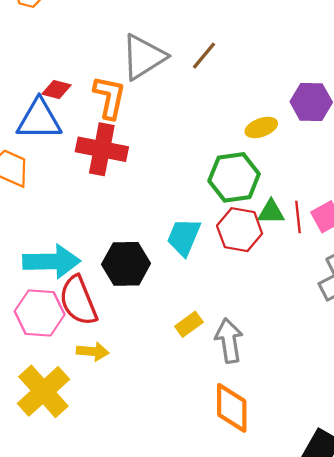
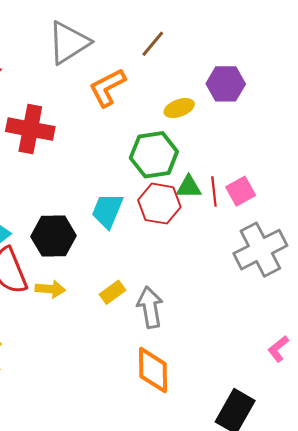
brown line: (204, 56) -> (153, 44), moved
orange L-shape: (110, 97) -> (107, 88), moved, turned -129
yellow arrow: (93, 352) -> (50, 289), moved

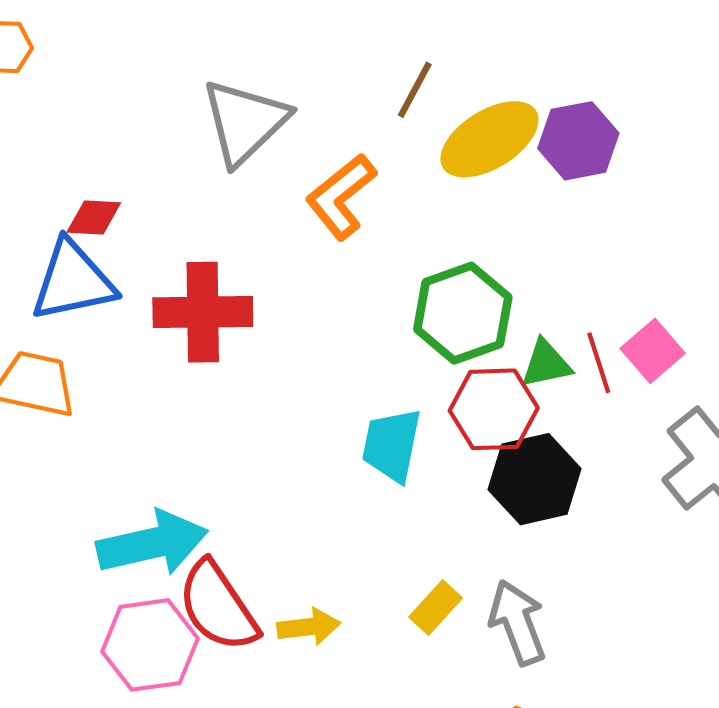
yellow ellipse: (179, 108) -> (489, 139), moved, size x1.6
black hexagon: (54, 236) -> (535, 479), moved

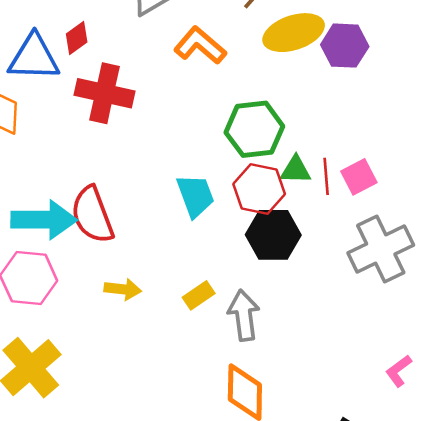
orange L-shape: (341, 197) -> (200, 45), turned 66
red diamond: (94, 218) -> (77, 38), moved, turned -52
cyan trapezoid: (392, 445) -> (195, 196), turned 135
red semicircle: (218, 606) -> (92, 215), moved

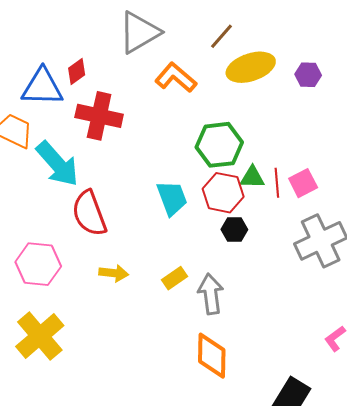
purple hexagon: (345, 46) -> (308, 75), moved, size x0.7
cyan arrow: (44, 220) -> (57, 164), moved, turned 48
black hexagon: (273, 235) -> (234, 229), size x0.6

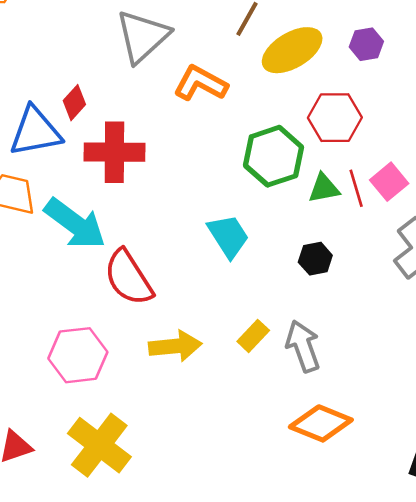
red hexagon: (223, 193) -> (335, 118), moved
yellow arrow: (114, 273) -> (175, 346), size x1.4
orange diamond: (212, 356) -> (321, 423), turned -57

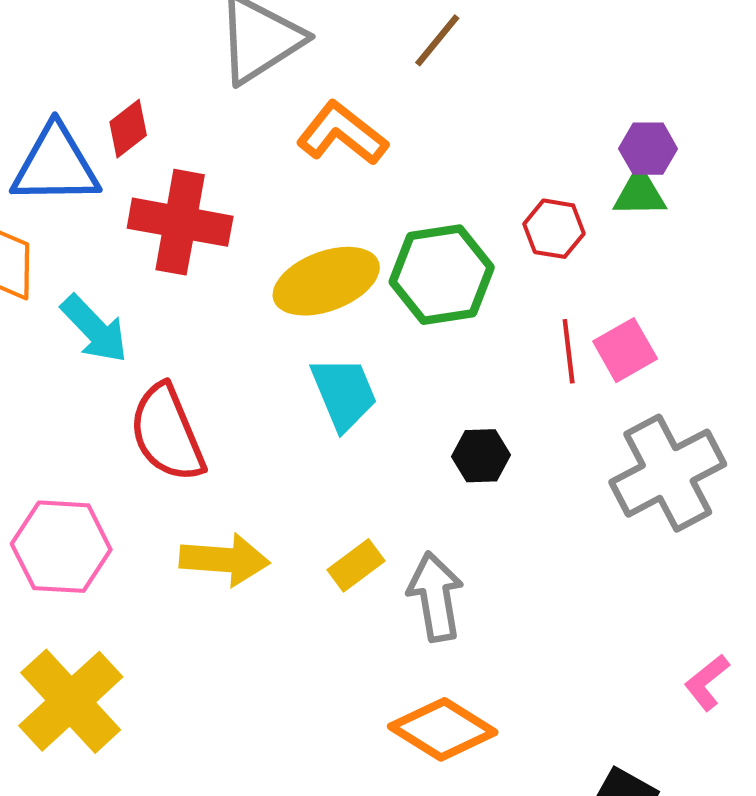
purple hexagon: (366, 44) -> (648, 149), moved
yellow ellipse: (292, 50) -> (326, 281), moved
red hexagon: (335, 118) -> (554, 229), size x0.7
green triangle: (324, 188) -> (640, 193), moved
cyan arrow: (75, 224) -> (94, 329), size x0.7

